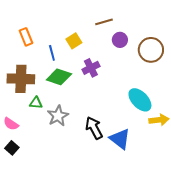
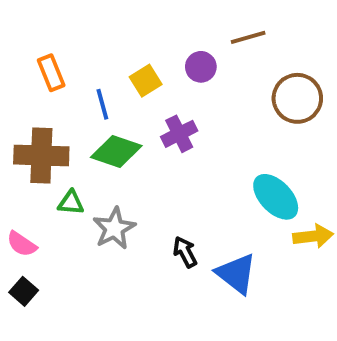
brown line: (104, 22) -> (248, 37), moved
purple circle: (120, 40) -> (201, 67), moved
black arrow: (94, 128) -> (185, 252), size x0.7

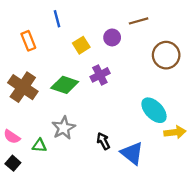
blue line: (102, 104) -> (57, 19), moved
brown cross: (41, 155) -> (23, 87), turned 32
green triangle: (71, 203) -> (39, 146), moved

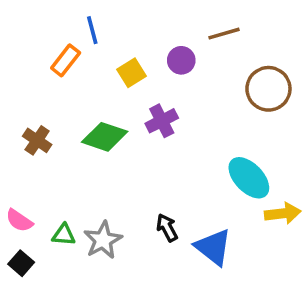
orange rectangle: (28, 41) -> (66, 60), moved, turned 60
brown cross: (23, 87) -> (37, 140), size x0.6
gray star: (64, 128) -> (103, 240), moved

